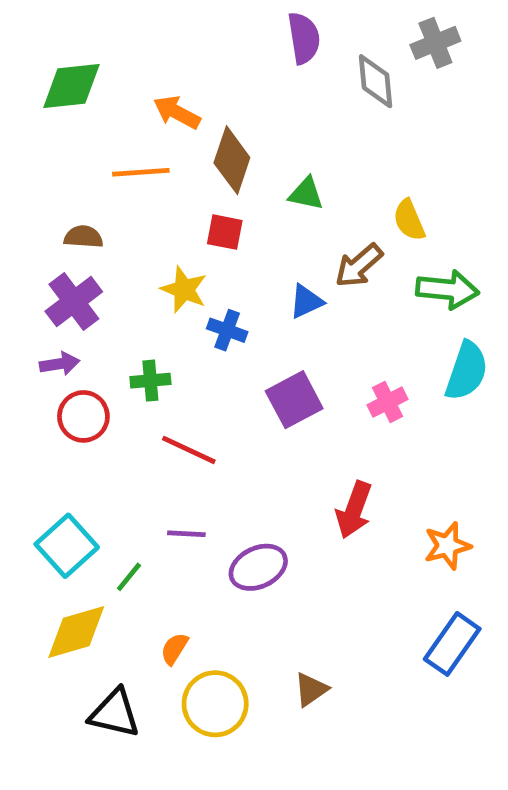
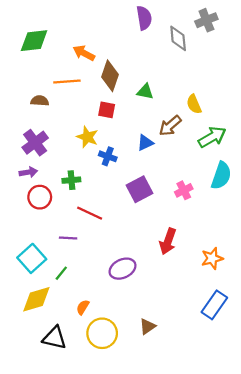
brown semicircle: (83, 237) -> (40, 101), moved
green arrow: (447, 290) -> (212, 137), turned -36
purple line: (186, 534) -> (68, 238), moved

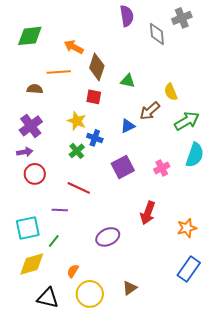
green cross: (71, 180) -> (77, 151), moved, turned -35
cyan square: (32, 258) -> (28, 228), turned 30

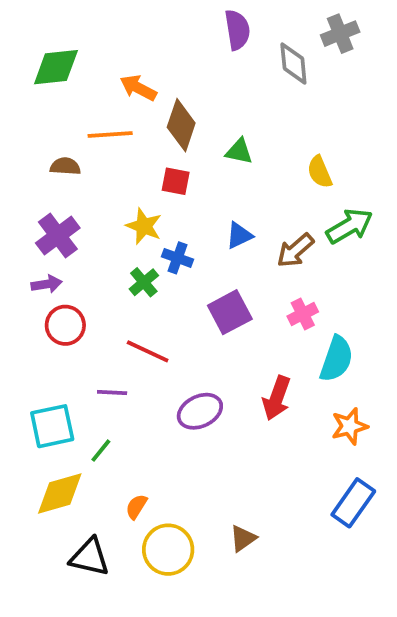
brown arrow: (150, 111) -> (295, 250), moved
cyan semicircle: (195, 155) -> (336, 359), moved
purple ellipse: (108, 237) -> (200, 411), moved

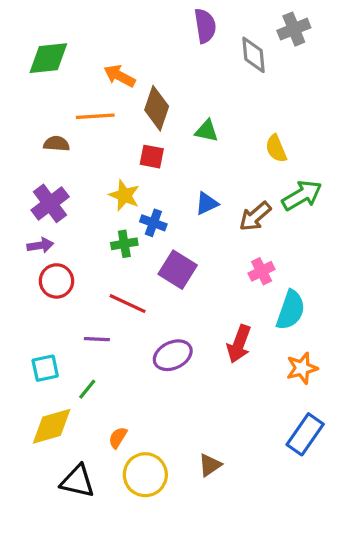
green cross: (144, 282) -> (124, 244), turned 30
purple square: (230, 312) -> (178, 270), moved, turned -30
cyan square: (52, 426) -> (45, 368), size x0.7

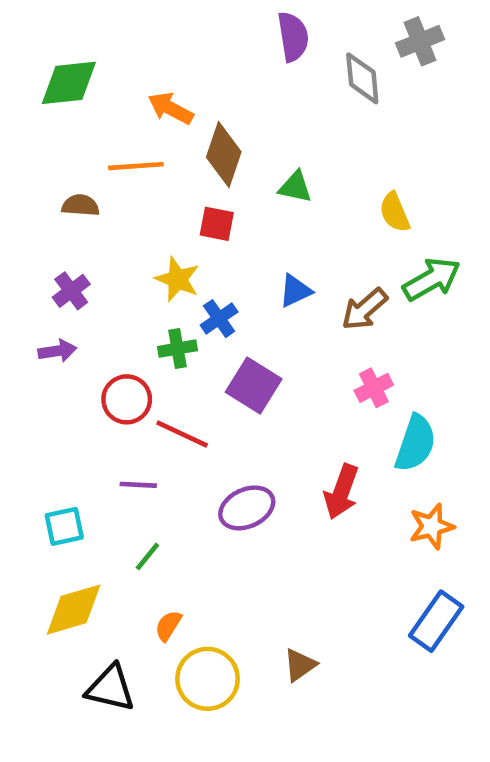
purple cross: (50, 203) -> (71, 291), size x0.7
blue cross: (153, 223) -> (219, 319), turned 35
red circle: (56, 281) -> (127, 399), moved
green line: (87, 389) -> (147, 556), moved

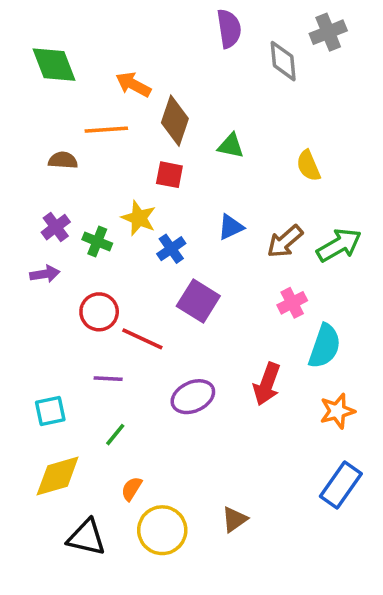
green diamond: (69, 83) -> (54, 65), turned 75
green arrow: (432, 279) -> (339, 245), moved
green cross: (177, 349) -> (97, 241), moved, turned 32

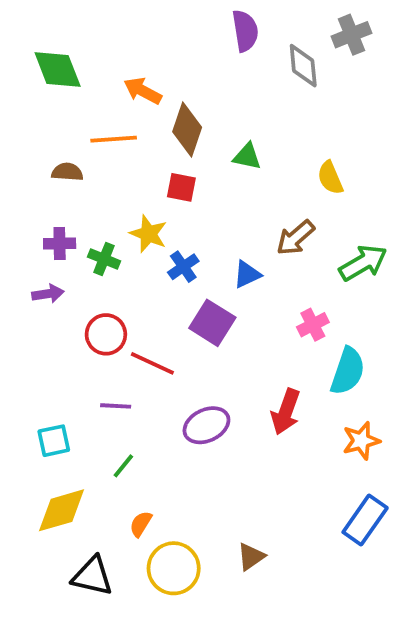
purple cross: (56, 227) -> (60, 243), turned 36
blue triangle: (231, 227) -> (247, 274), moved
brown arrow: (285, 241) -> (295, 238), moved

